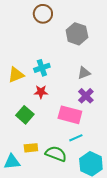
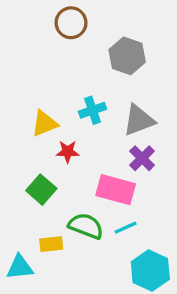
cyan cross: (42, 68) -> (92, 110), moved
gray triangle: (84, 73) -> (139, 120), size x1.5
yellow triangle: (16, 75) -> (45, 124), moved
green semicircle: (56, 154) -> (86, 226), moved

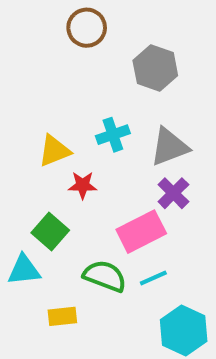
pink rectangle: (116, 190) -> (141, 232), turned -42
yellow rectangle: (51, 244) -> (62, 316), moved
cyan triangle: (20, 267) -> (24, 270), moved

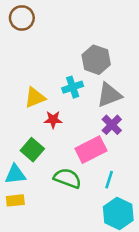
brown circle: (87, 28) -> (22, 18), moved
gray hexagon: (155, 68) -> (96, 60), moved
cyan line: (153, 278) -> (109, 180), moved, turned -48
yellow rectangle: (62, 316) -> (15, 200), moved

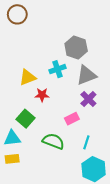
pink rectangle: (91, 150) -> (72, 119), size x0.6

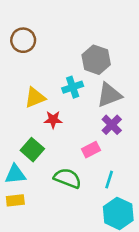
brown circle: (17, 14) -> (23, 40), moved

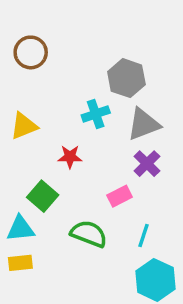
yellow triangle: (35, 97) -> (24, 126), moved

